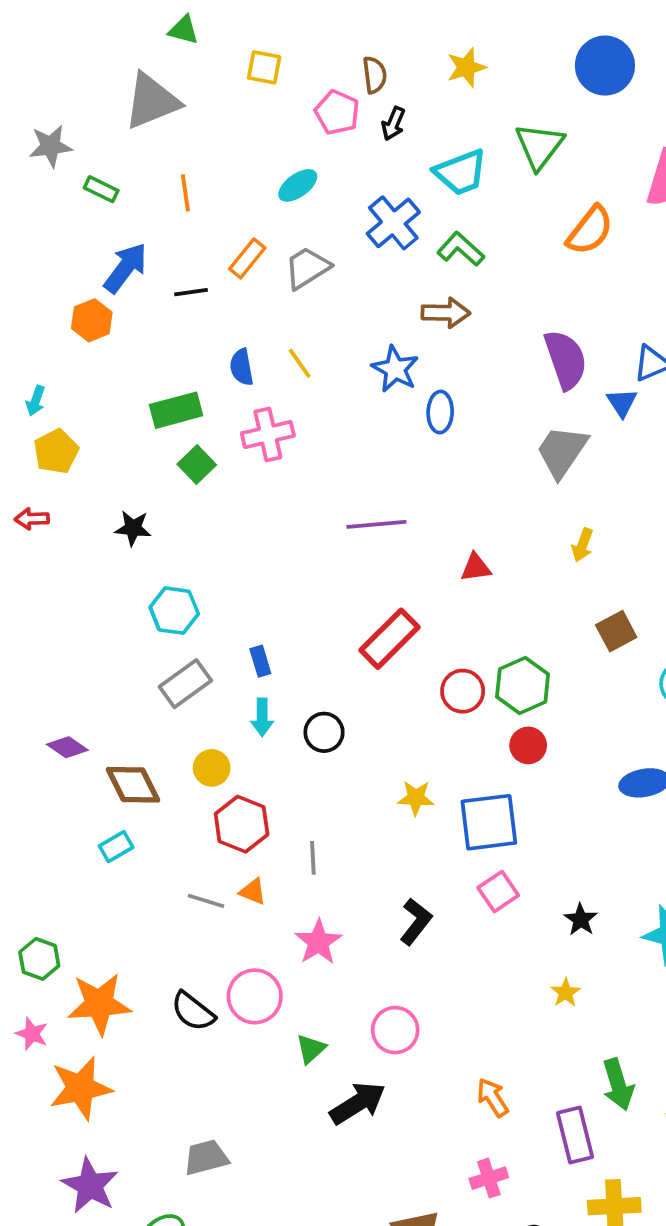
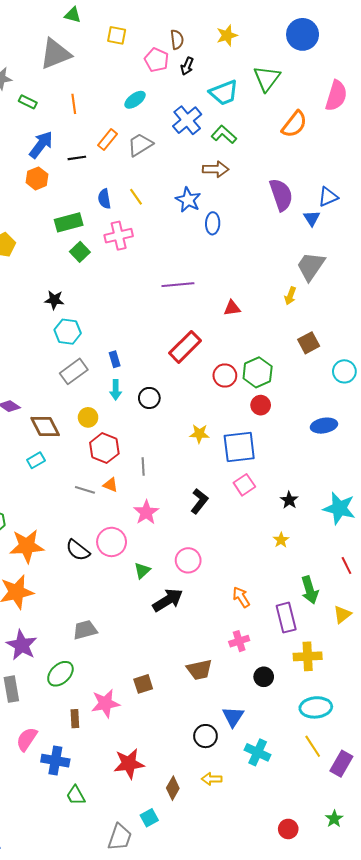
orange hexagon: (92, 320) -> (37, 178), moved
gray trapezoid: (562, 451) -> (311, 266), moved
black star: (133, 528) -> (54, 300), moved

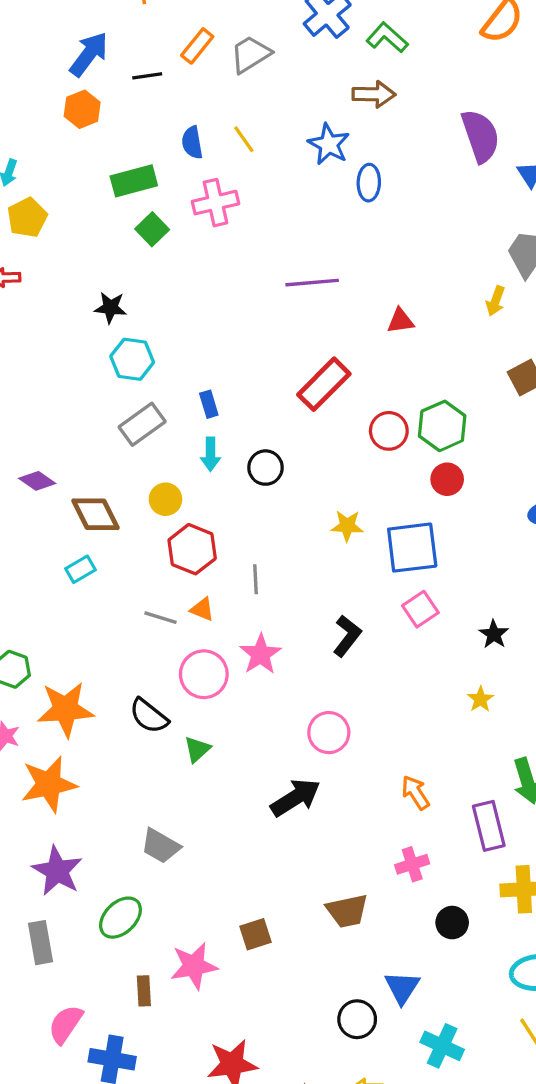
pink circle: (112, 542) -> (204, 674), moved
green triangle: (142, 571) -> (197, 749), moved
gray trapezoid: (85, 630) -> (160, 846), turned -135

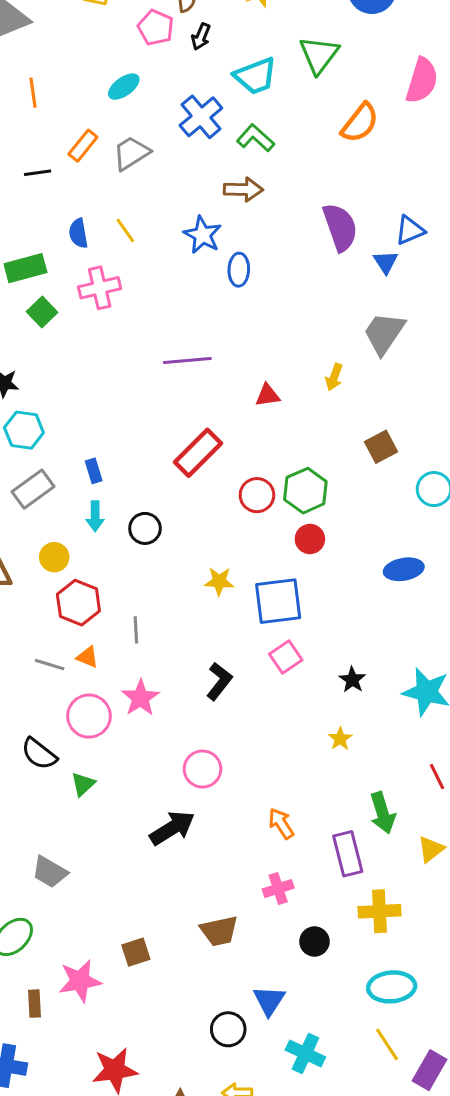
yellow arrow: (495, 301) -> (334, 377), moved

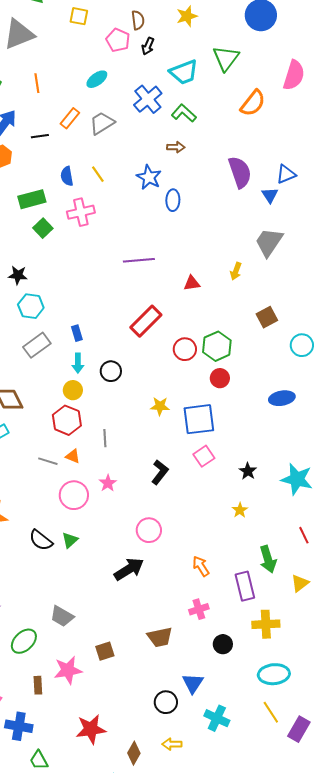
brown arrow: (243, 189) -> (176, 147), size x0.7
yellow circle: (54, 557) -> (73, 390), moved
pink star: (140, 698) -> (108, 483), size x0.7
black semicircle: (39, 754) -> (41, 540), moved
gray trapezoid: (50, 872) -> (62, 616), moved

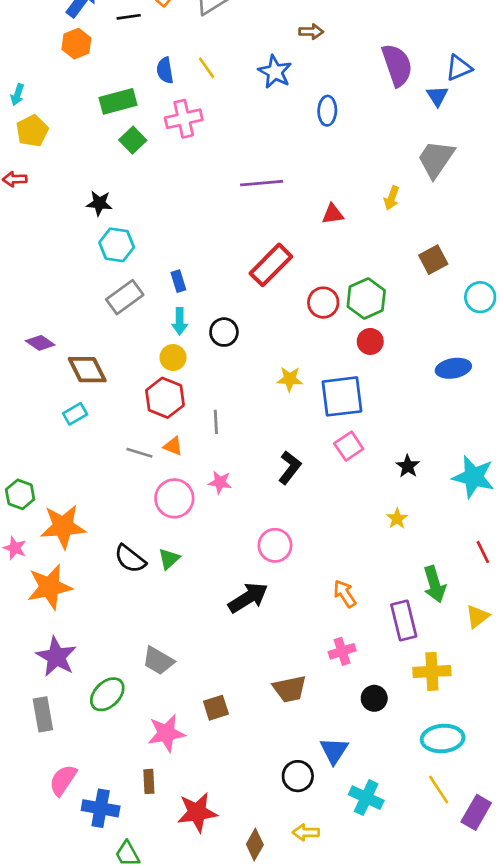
blue ellipse: (173, 200) -> (327, 111), moved
pink star: (108, 483) -> (220, 482), turned -30
brown rectangle: (38, 685) -> (149, 781), moved

